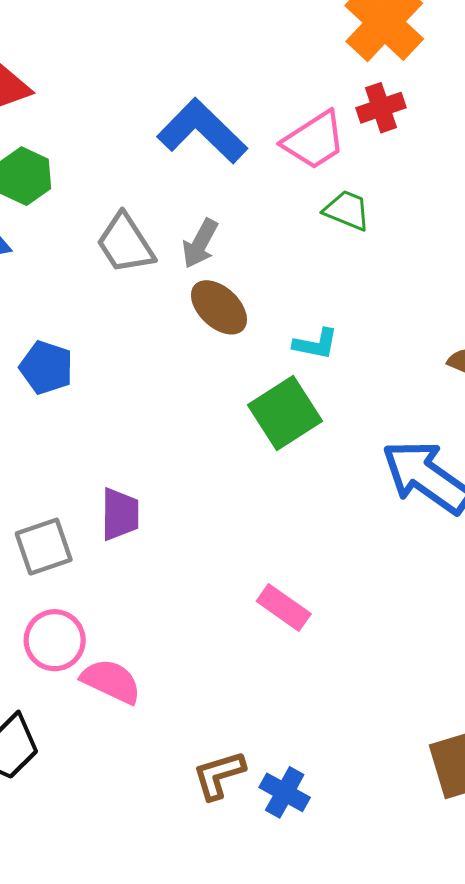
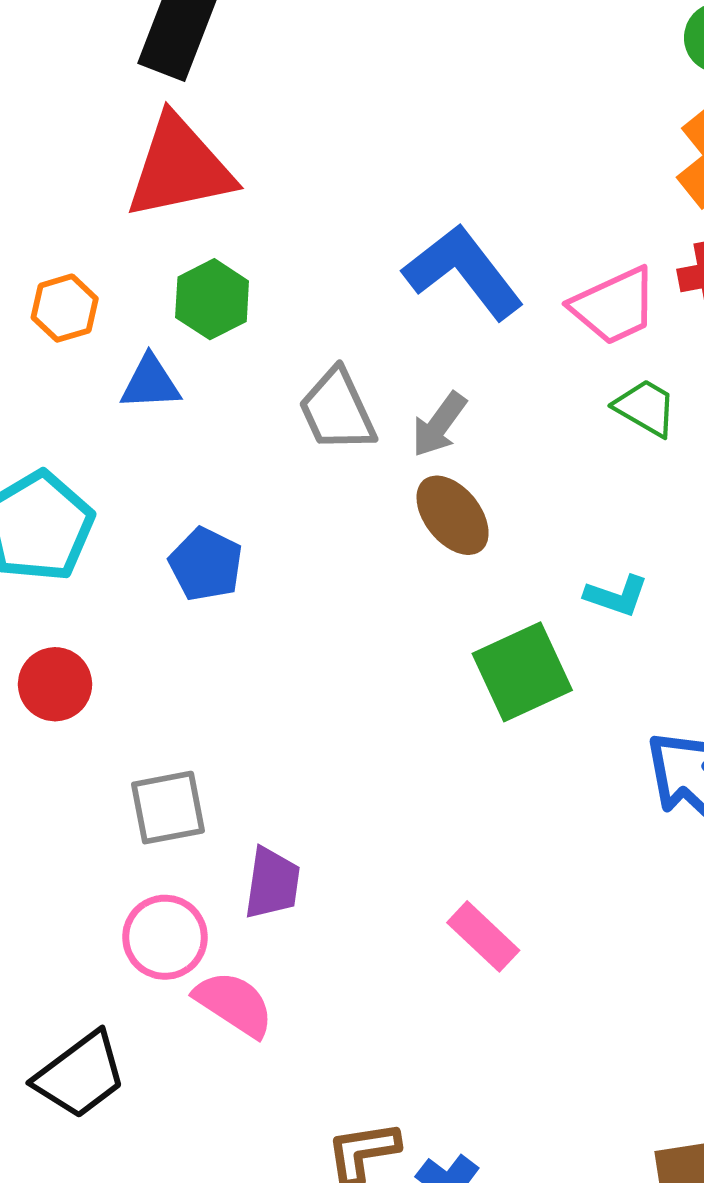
cyan L-shape: (316, 344) -> (616, 596), moved
purple trapezoid: (120, 514) -> (272, 883), moved

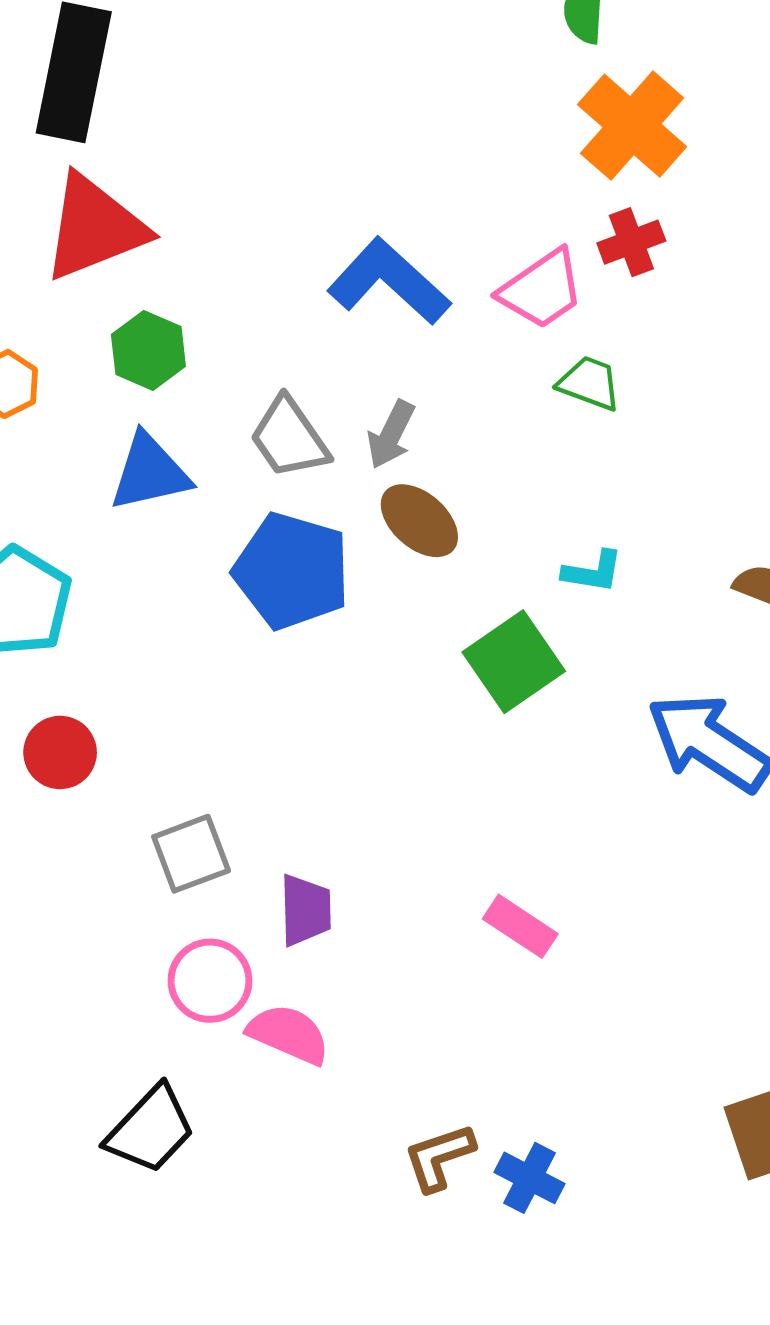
blue triangle: (150, 383) -> (150, 472), moved, size x1.4
blue pentagon: (206, 564) -> (292, 571), moved, size x1.6

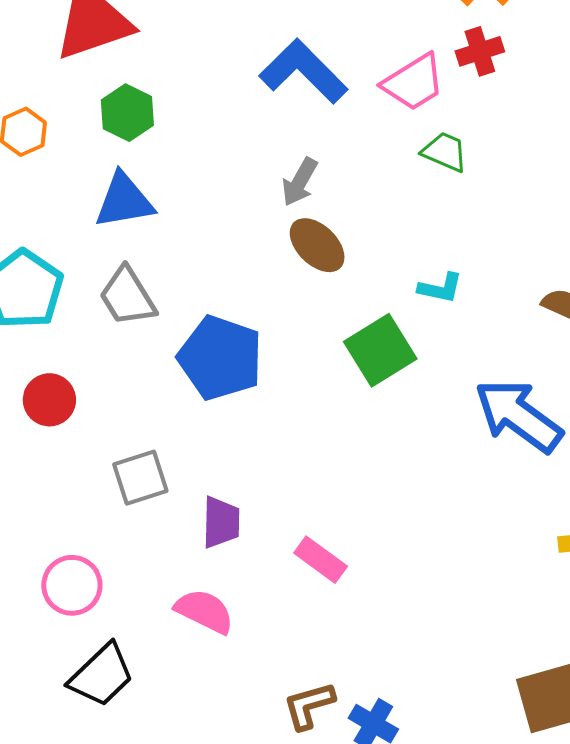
gray trapezoid: (289, 438) -> (127, 297), moved
blue pentagon: (292, 571) -> (220, 358), moved
pink rectangle: (520, 926) -> (321, 560), moved
pink circle: (210, 981) -> (72, 585), moved

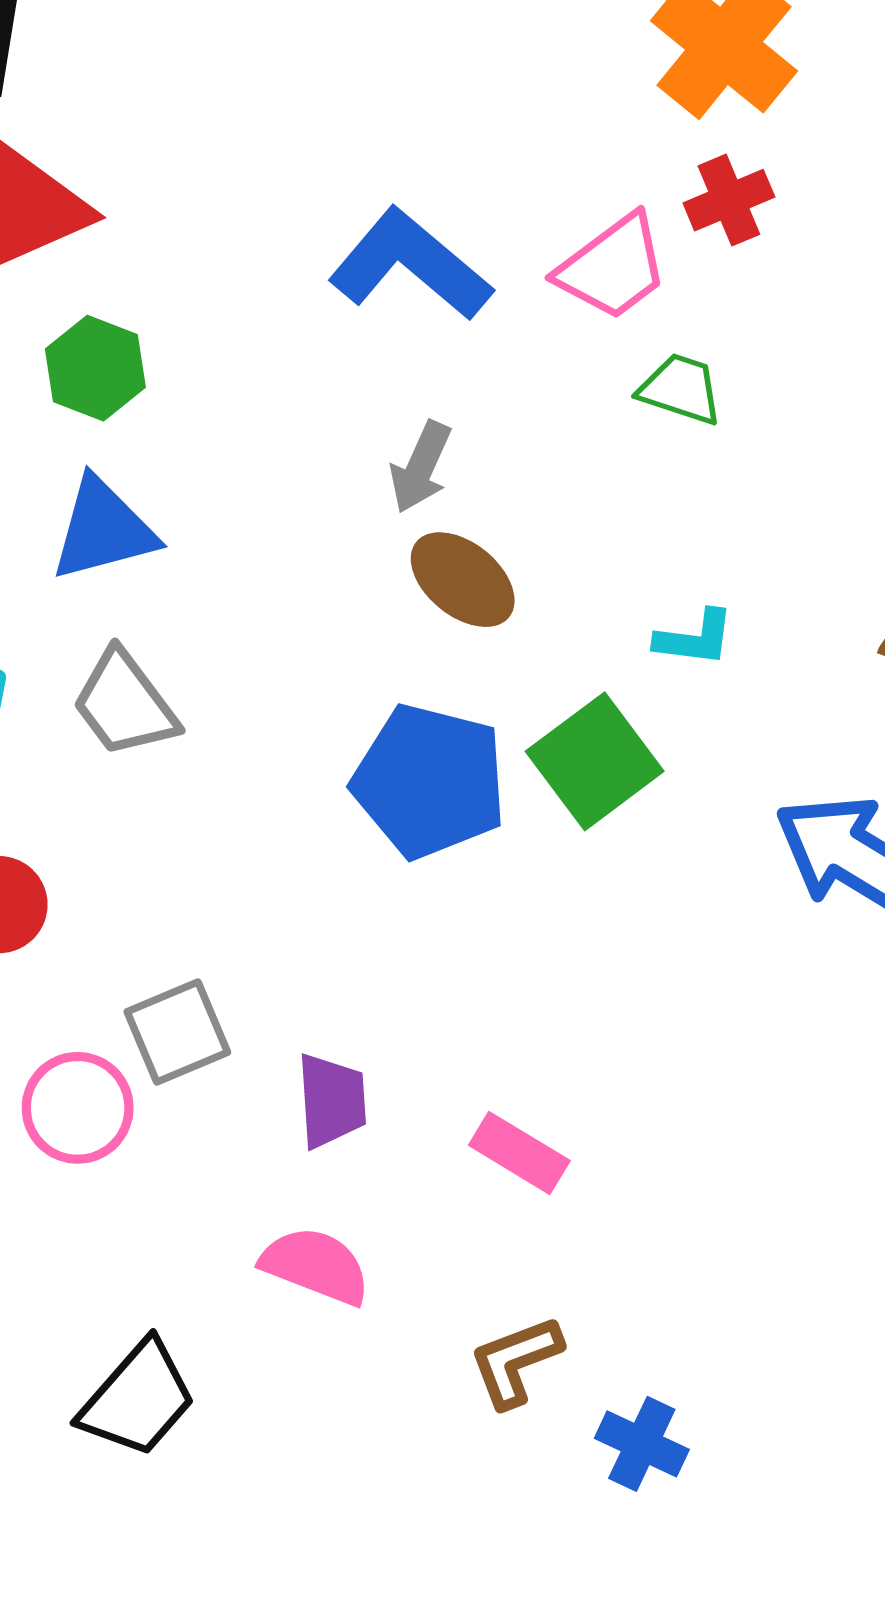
blue pentagon: (220, 358) -> (430, 781), moved
pink circle: (72, 585) -> (78, 1108), moved
brown L-shape: (309, 705) -> (516, 1361), moved

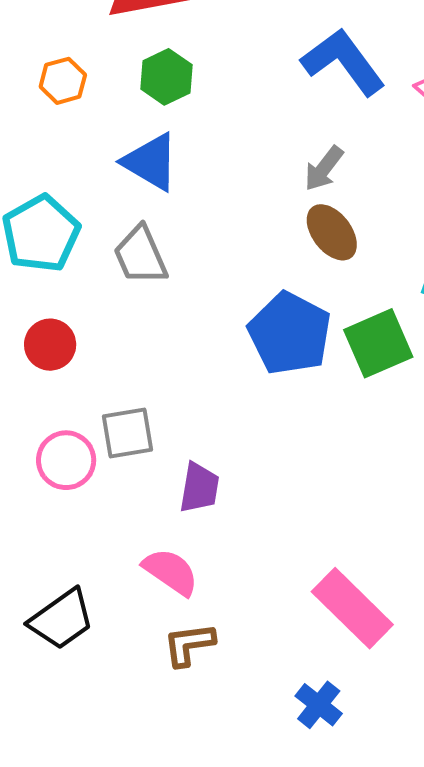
blue triangle: (103, 529) -> (151, 162), turned 32
pink rectangle: (519, 1153) -> (352, 608), moved, size x1.6
brown L-shape: (516, 1361) -> (189, 644), moved

